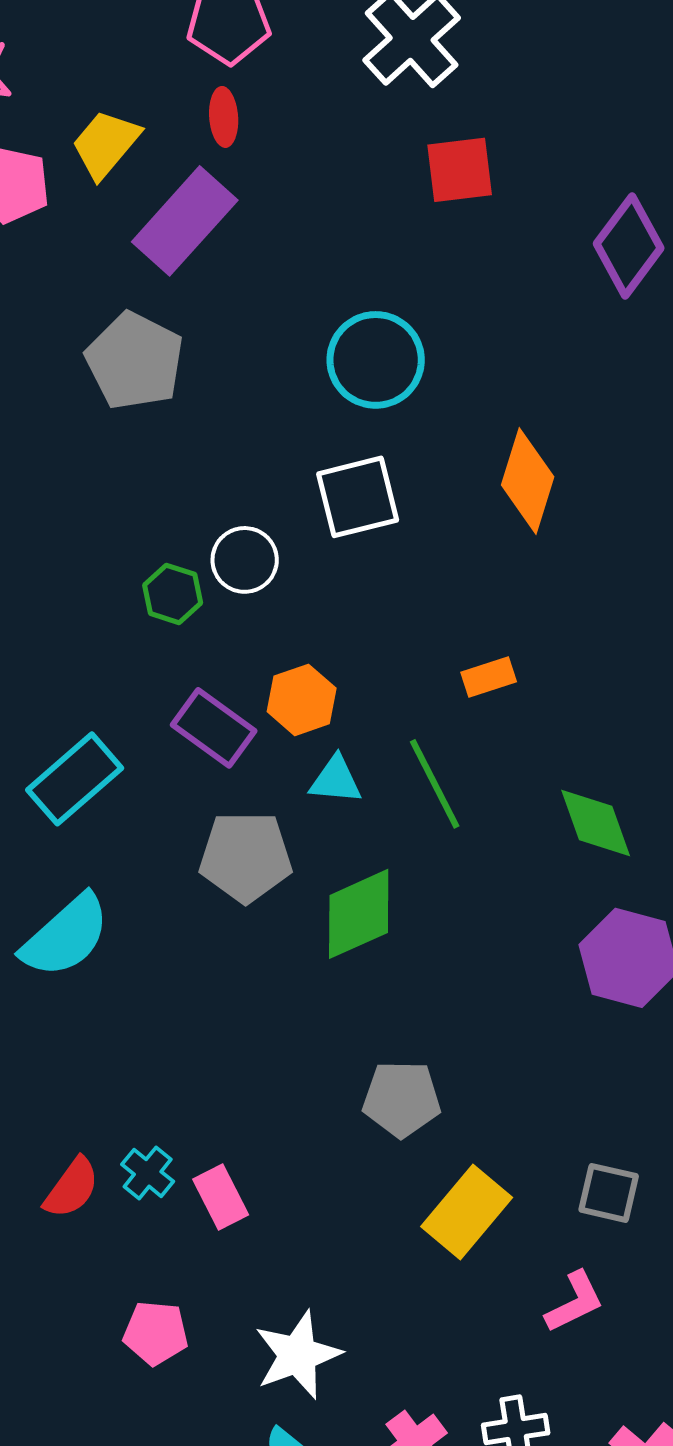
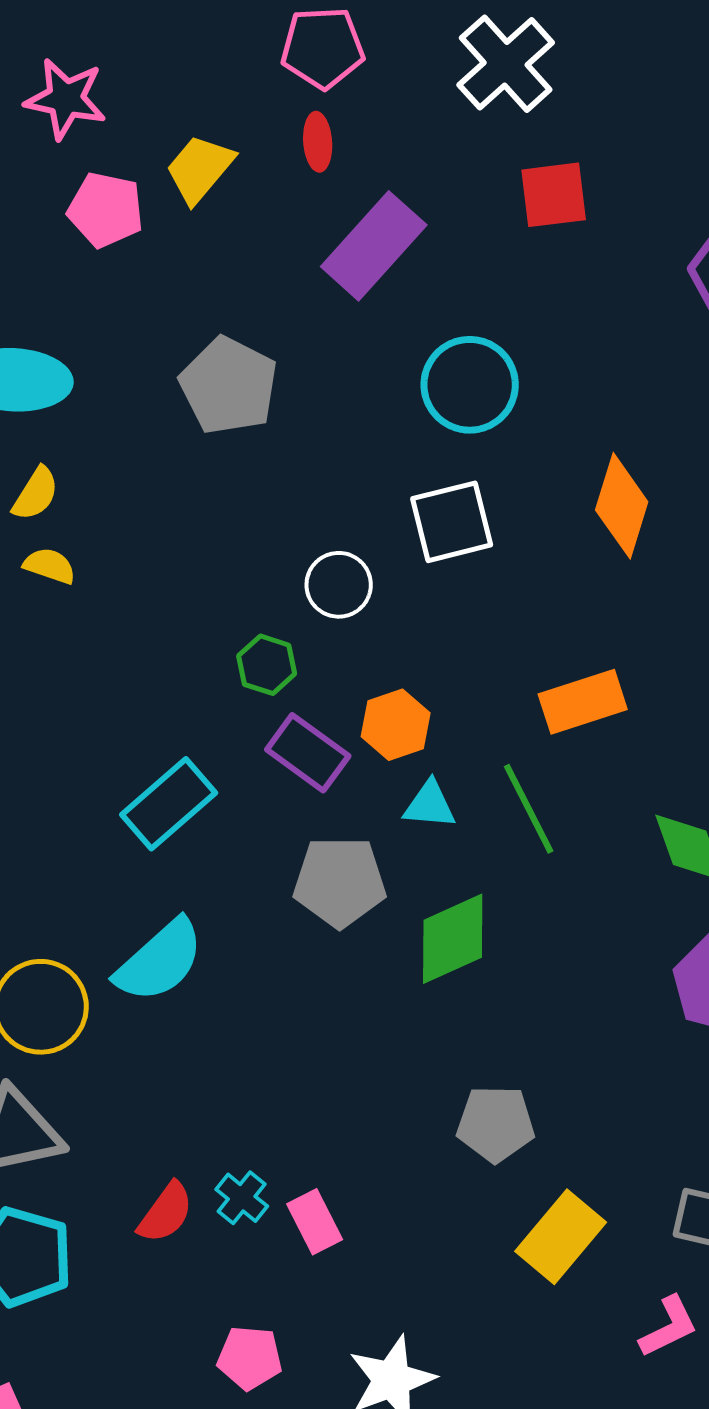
purple rectangle: (185, 221) -> (374, 246), moved
green hexagon: (173, 594) -> (267, 665), moved
orange rectangle: (489, 677) -> (583, 702), size x1.6

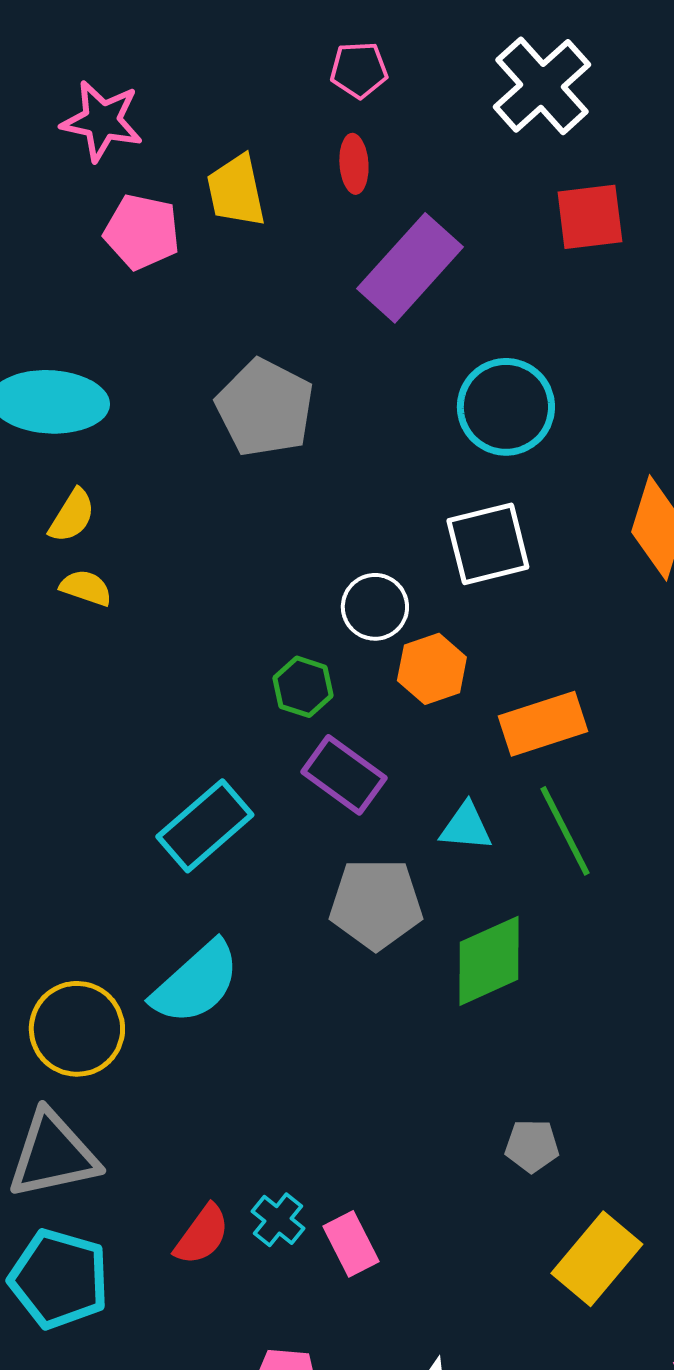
pink pentagon: (323, 48) -> (359, 70), size x0.7
yellow trapezoid: (200, 169) -> (236, 191), turned -52
orange rectangle: (583, 702) -> (543, 724), moved
orange hexagon: (396, 725) -> (432, 669), moved
gray pentagon: (496, 1124) -> (532, 1146), size x0.7

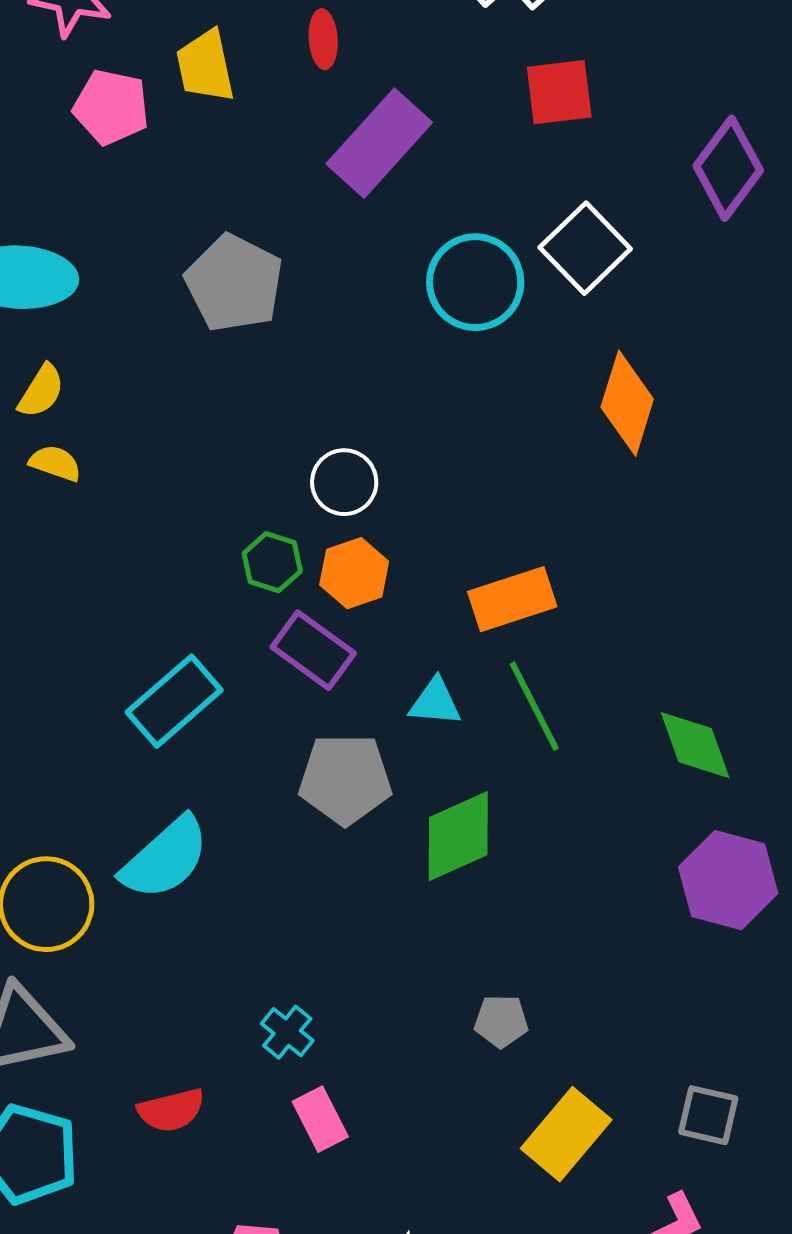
white square: (488, 544) -> (585, 248), moved, turned -30
orange hexagon: (432, 669) -> (354, 573), moved
cyan cross: (278, 1220) -> (287, 1032), moved
red semicircle: (202, 1235) -> (171, 1110), turned 40

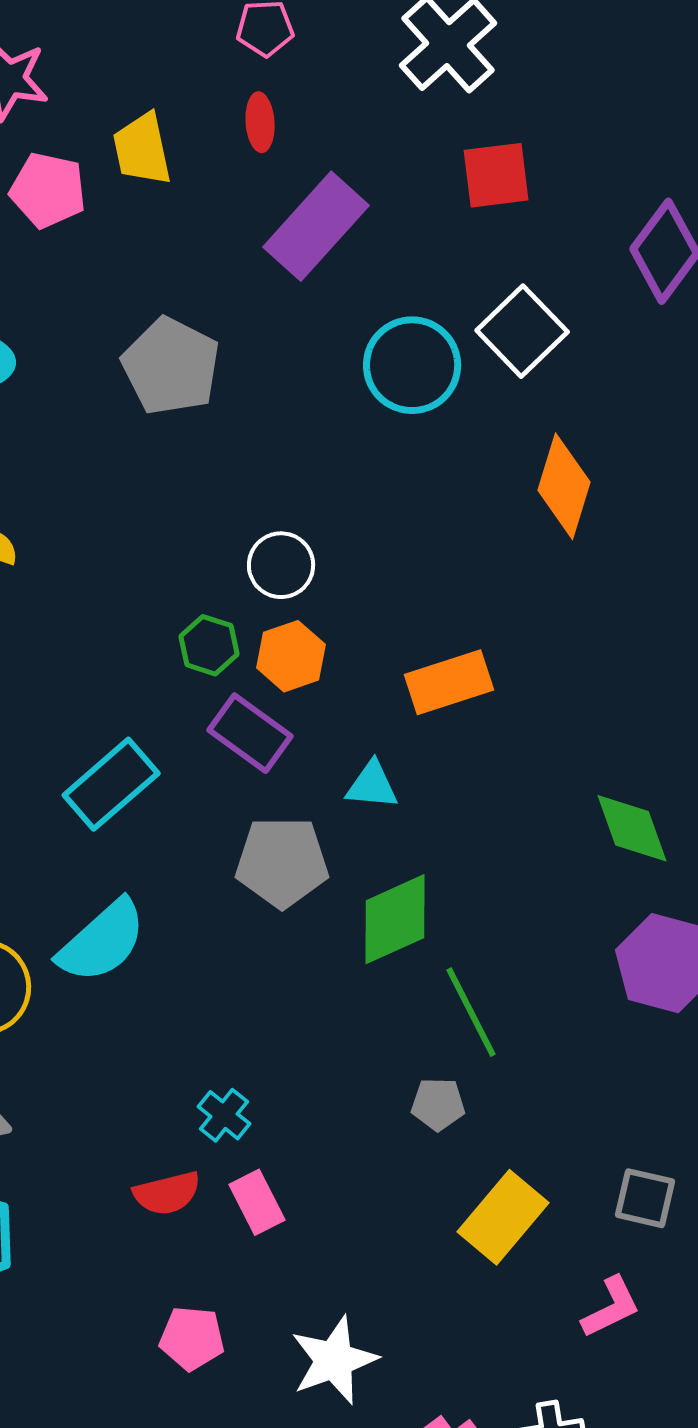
green line: (534, 706) -> (471, 1012), moved
red semicircle: (171, 1110) -> (167, 1193), moved

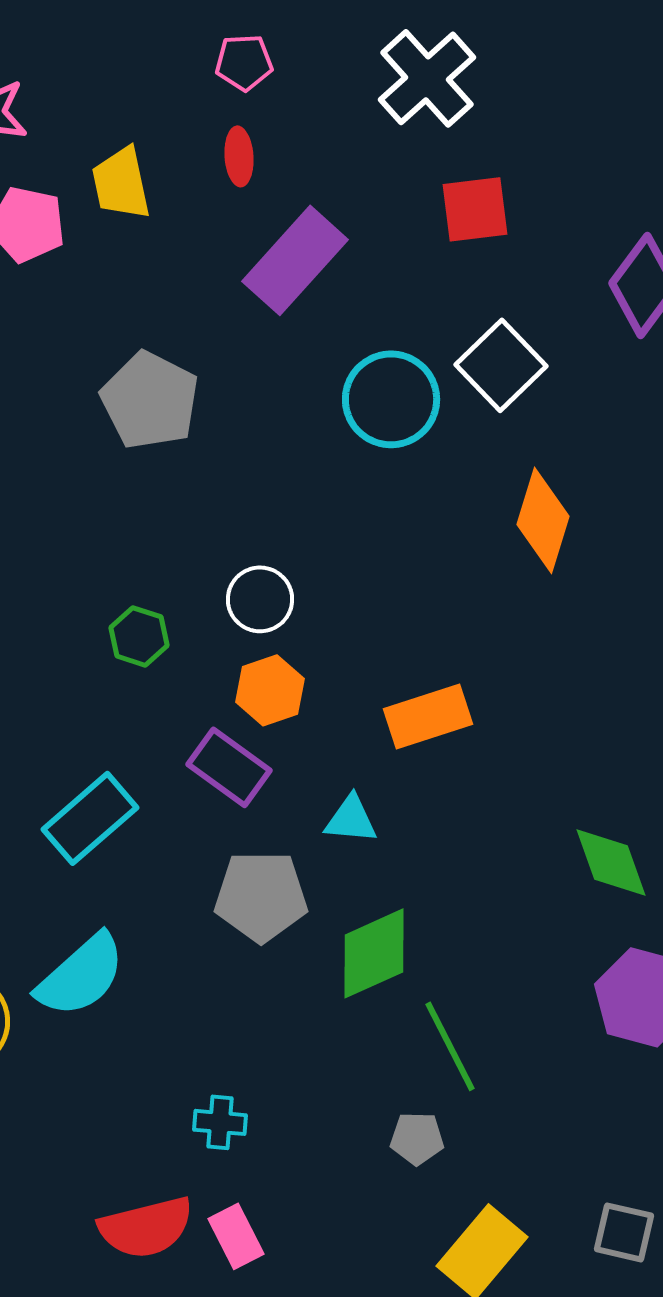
green hexagon: (209, 645) -> (139, 636), moved
cyan cross: (224, 1115) -> (220, 1122), moved, turned -34
red semicircle: (167, 1193) -> (146, 1227), size x1.4

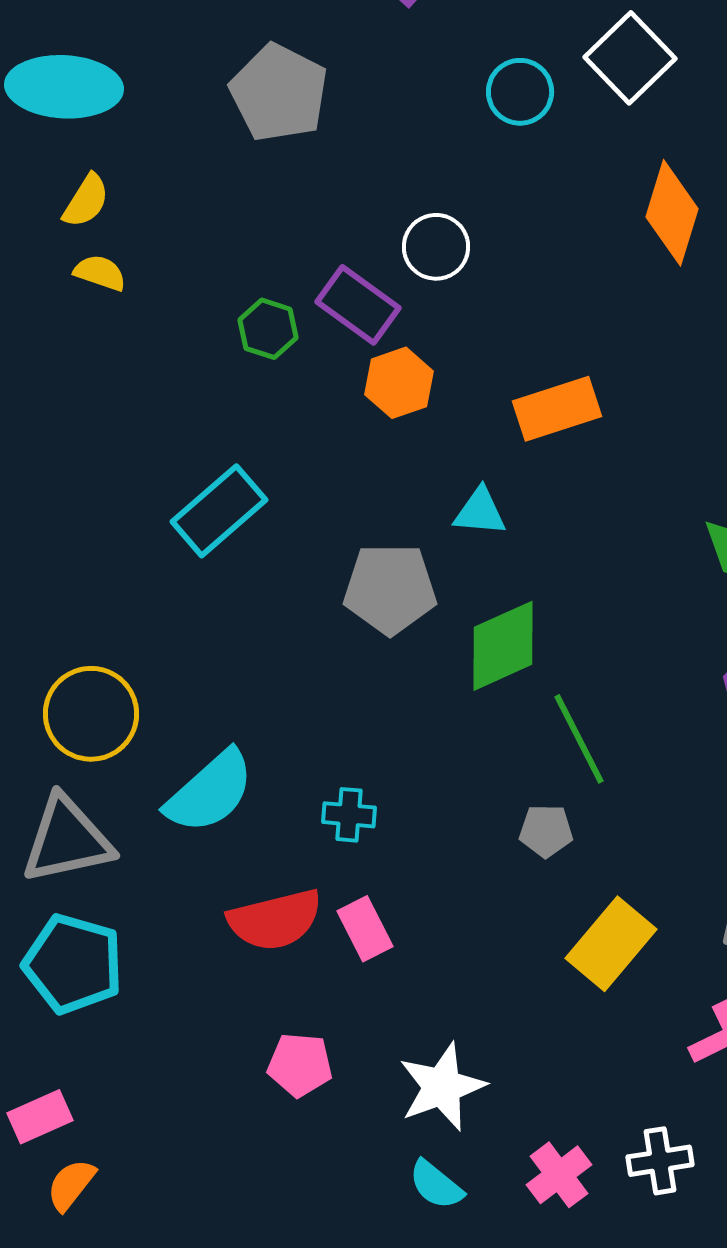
cyan circle: (391, 399) -> (520, 92), size x0.7
white circle: (260, 599) -> (436, 247), moved
purple rectangle: (229, 767) -> (358, 305), moved
cyan semicircle: (81, 975) -> (210, 792), moved

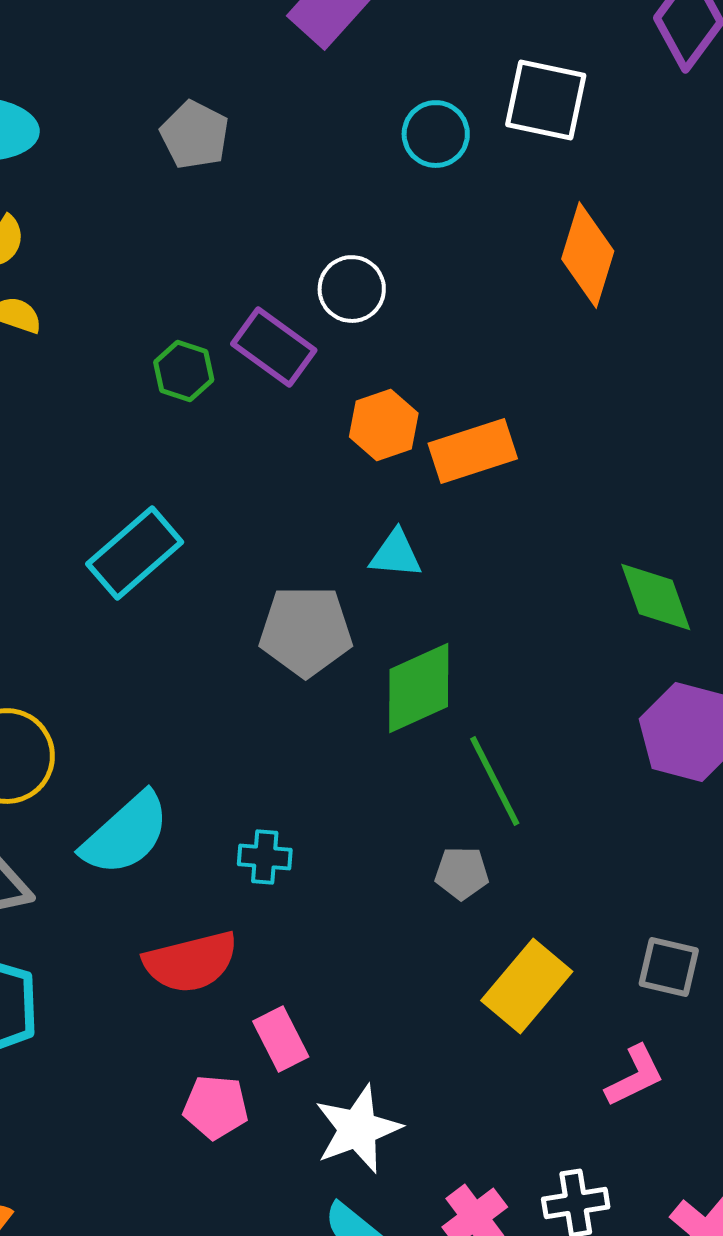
white square: (630, 58) -> (546, 100), turned -34
gray pentagon: (279, 93) -> (195, 135), size x0.7
orange hexagon: (399, 383) -> (384, 425), moved
pink rectangle: (365, 929) -> (281, 1039), moved

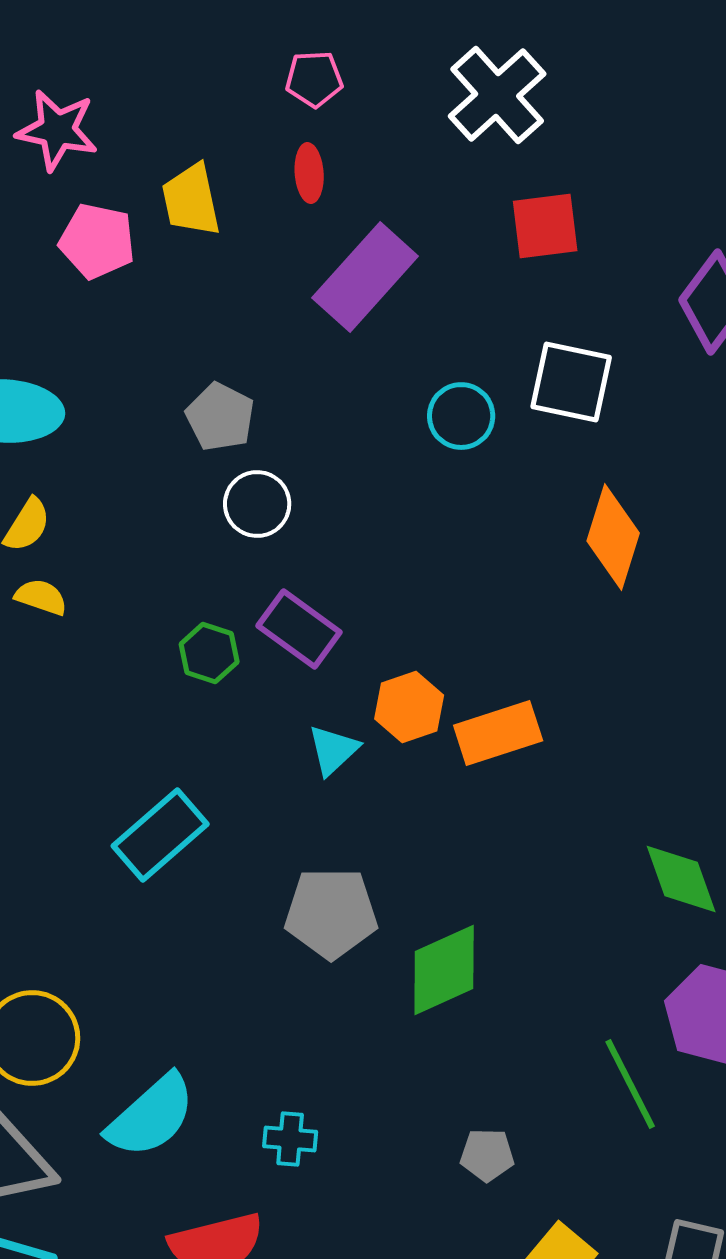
white circle: (352, 289) -> (257, 504), moved
cyan triangle: (396, 554) -> (333, 750), moved, turned -48
green line: (495, 781) -> (630, 1084), moved

